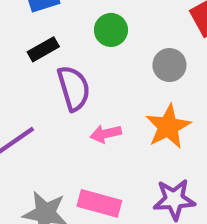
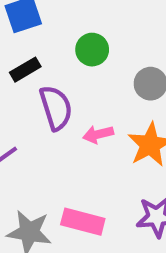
pink arrow: (106, 134) -> (98, 134), moved

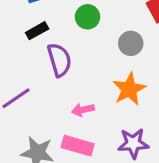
pink arrow: (98, 134) -> (83, 110), moved

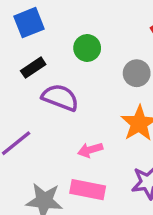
purple semicircle: (59, 60) -> (60, 98), turned -48

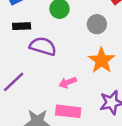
black rectangle: (33, 68) -> (22, 26), turned 36

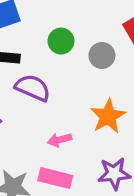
gray circle: (97, 24) -> (102, 55), moved

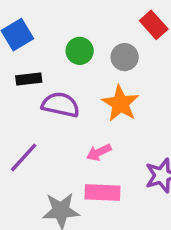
orange star: (108, 116) -> (120, 104), moved

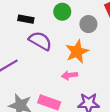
pink arrow: (99, 152) -> (70, 75), moved

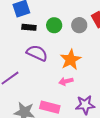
black rectangle: (26, 19) -> (29, 27), moved
gray circle: (88, 24) -> (79, 25), moved

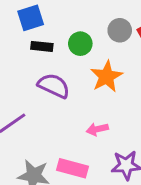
gray circle: (79, 25) -> (120, 30), moved
orange star: (71, 60) -> (106, 76), moved

